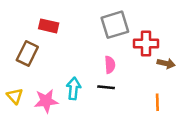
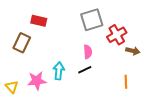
red cross: (146, 43) -> (117, 35), turned -30
black line: (106, 87) -> (85, 70), turned -32
yellow triangle: (15, 96) -> (12, 87), moved

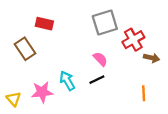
brown rectangle: (22, 43) -> (25, 49), turned -60
pink semicircle: (88, 52) -> (100, 59), turned -40
cyan arrow: (59, 71) -> (67, 81), turned -36

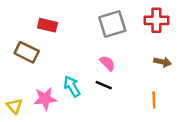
red cross: (133, 40) -> (156, 20), moved, turned 30
brown rectangle: (25, 49) -> (27, 52), turned -30
black line: (97, 80) -> (104, 85), turned 49

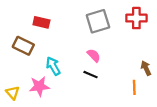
brown arrow: (163, 62) -> (146, 68), moved, turned -128
cyan arrow: (72, 86) -> (53, 66), moved

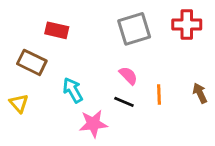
pink star: (39, 86) -> (93, 124), moved
orange line: (134, 87) -> (159, 95), moved
yellow triangle: (13, 93) -> (19, 103), moved

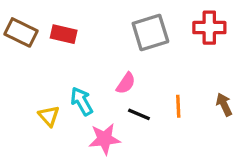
brown rectangle: (32, 62) -> (21, 32), moved
pink semicircle: (128, 76) -> (126, 83), moved, turned 78
yellow triangle: (19, 103) -> (49, 116), moved

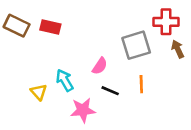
gray square: (150, 32) -> (136, 45), moved
brown arrow: (224, 105) -> (178, 49), moved

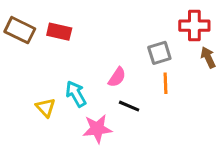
gray square: (136, 45) -> (159, 53), size x0.7
orange line: (141, 84) -> (166, 83), moved

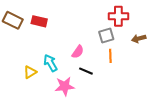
red cross: (194, 26) -> (118, 16), moved
brown arrow: (208, 57) -> (139, 39), turned -80
yellow triangle: (46, 108) -> (30, 72), turned 40

